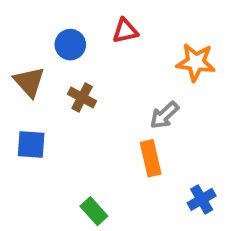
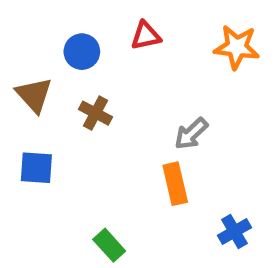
orange star: (196, 62) -> (237, 47), moved

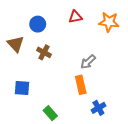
red triangle: (146, 36) -> (75, 17), moved
blue square: (36, 168) -> (22, 88), moved
blue cross: (234, 232) -> (98, 108), moved

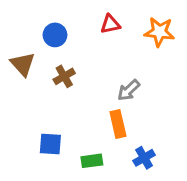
brown cross: (44, 52) -> (64, 76), turned 32
blue square: (22, 88) -> (50, 144), moved
green rectangle: (50, 113) -> (92, 161), moved, turned -56

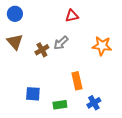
orange star: (159, 32) -> (102, 46), moved
blue circle: (55, 35) -> (15, 14), moved
gray arrow: (129, 90) -> (61, 43), moved

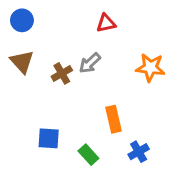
green rectangle: (60, 105) -> (88, 155), turned 56

